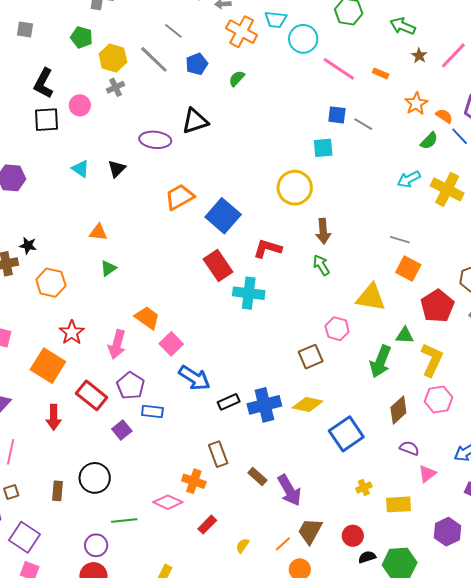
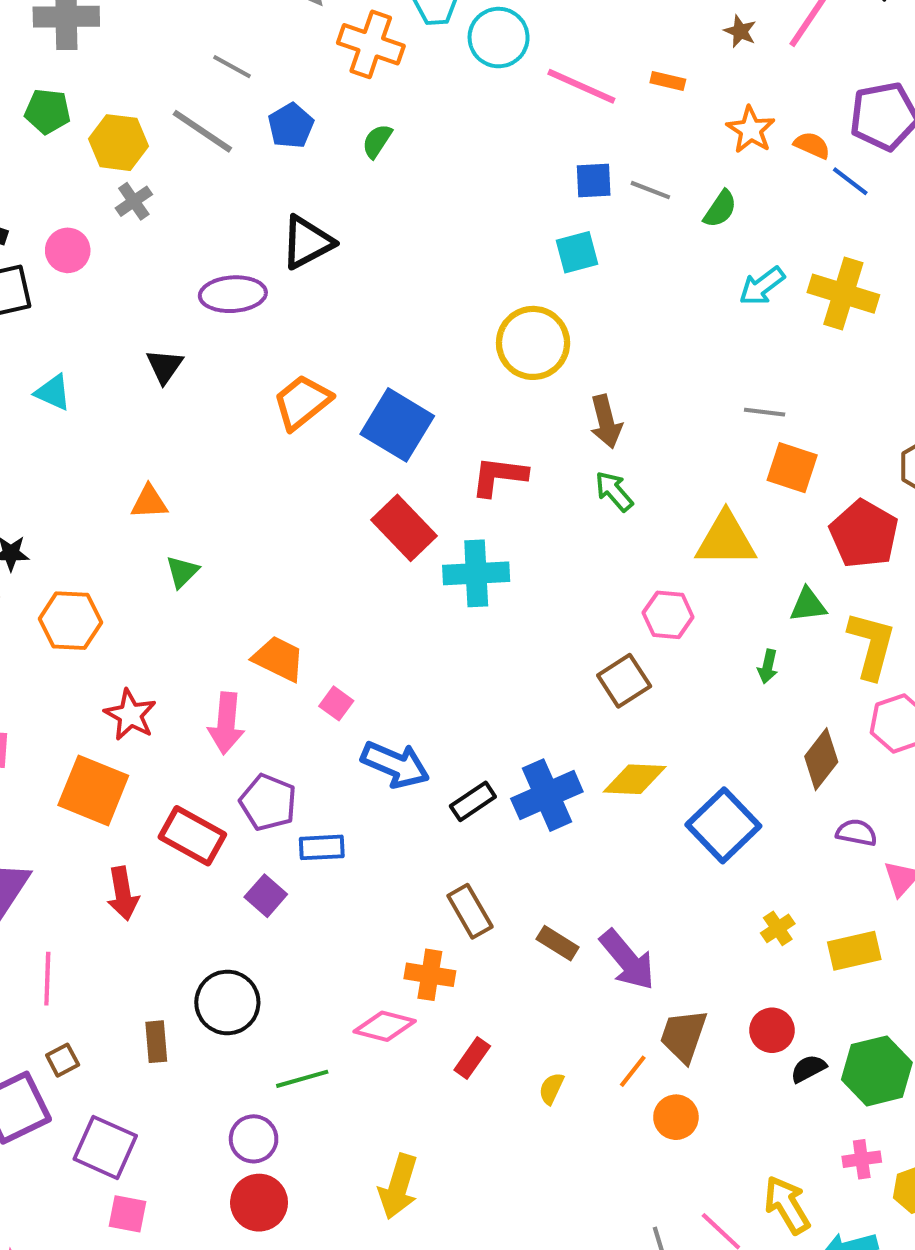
green semicircle: (429, 141) -> (720, 209), moved
cyan triangle: (81, 169) -> (53, 392), moved
pink square: (171, 344) -> (336, 703), size x0.7
green arrow: (380, 361) -> (768, 666), size x0.5

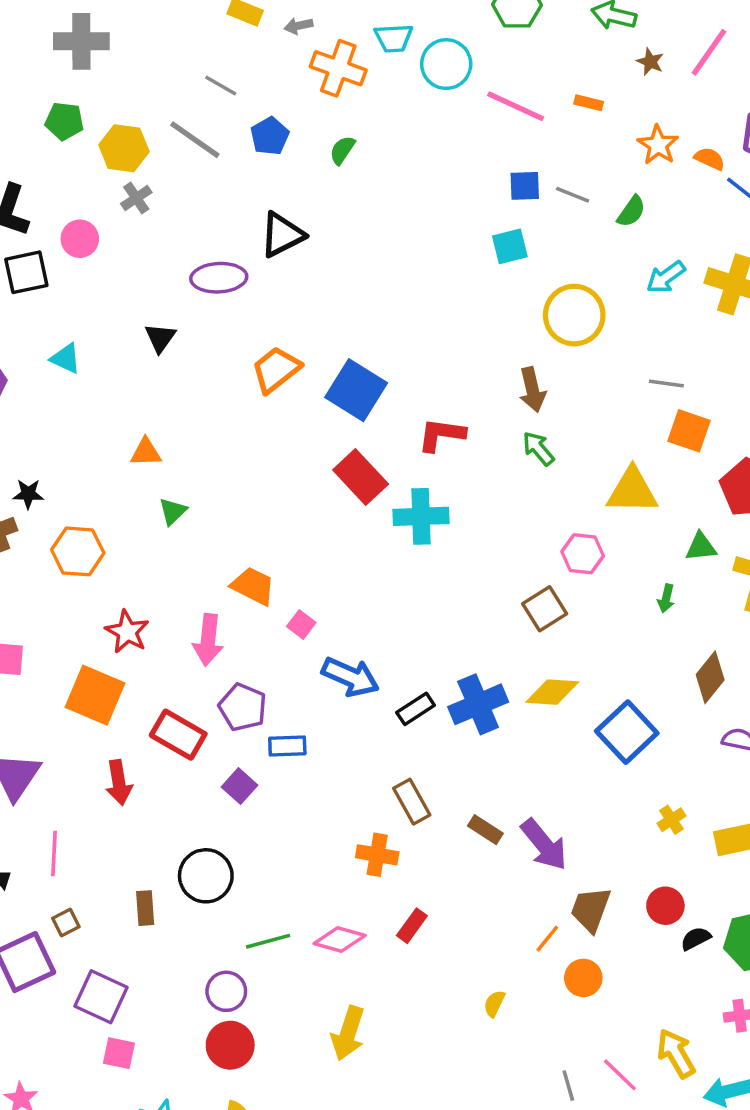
yellow circle: (533, 343) -> (574, 315), moved
pink diamond: (385, 1026) -> (340, 940), moved
yellow semicircle: (551, 1089) -> (494, 1004), moved

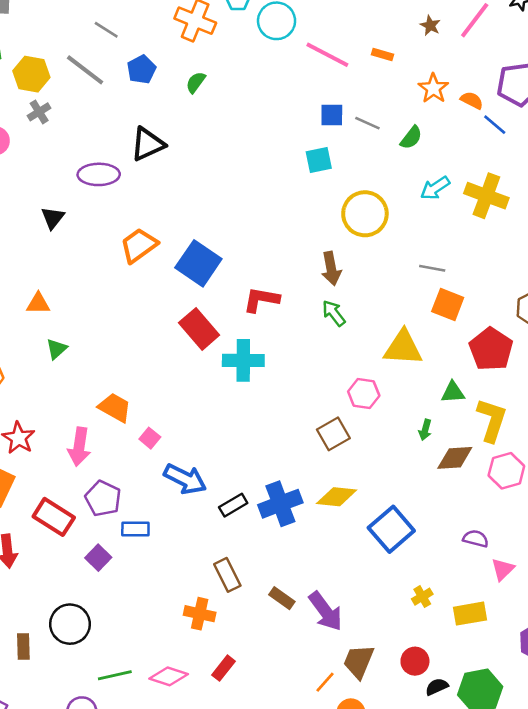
brown diamond: (710, 677) -> (455, 458), moved, turned 45

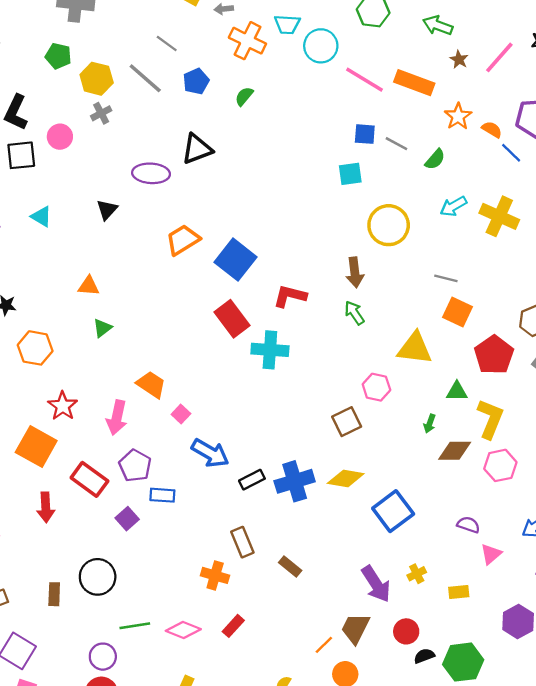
orange rectangle: (383, 54) -> (414, 83), size x2.0
purple arrow: (326, 611) -> (376, 584), moved
yellow rectangle: (470, 614) -> (459, 592), size x0.7

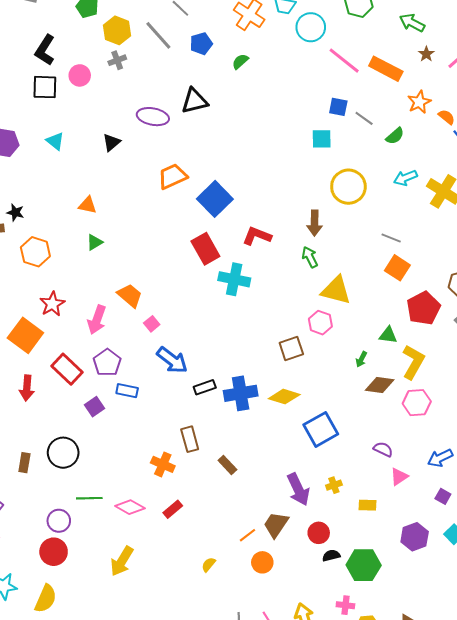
yellow triangle: (415, 348) -> (336, 290), moved

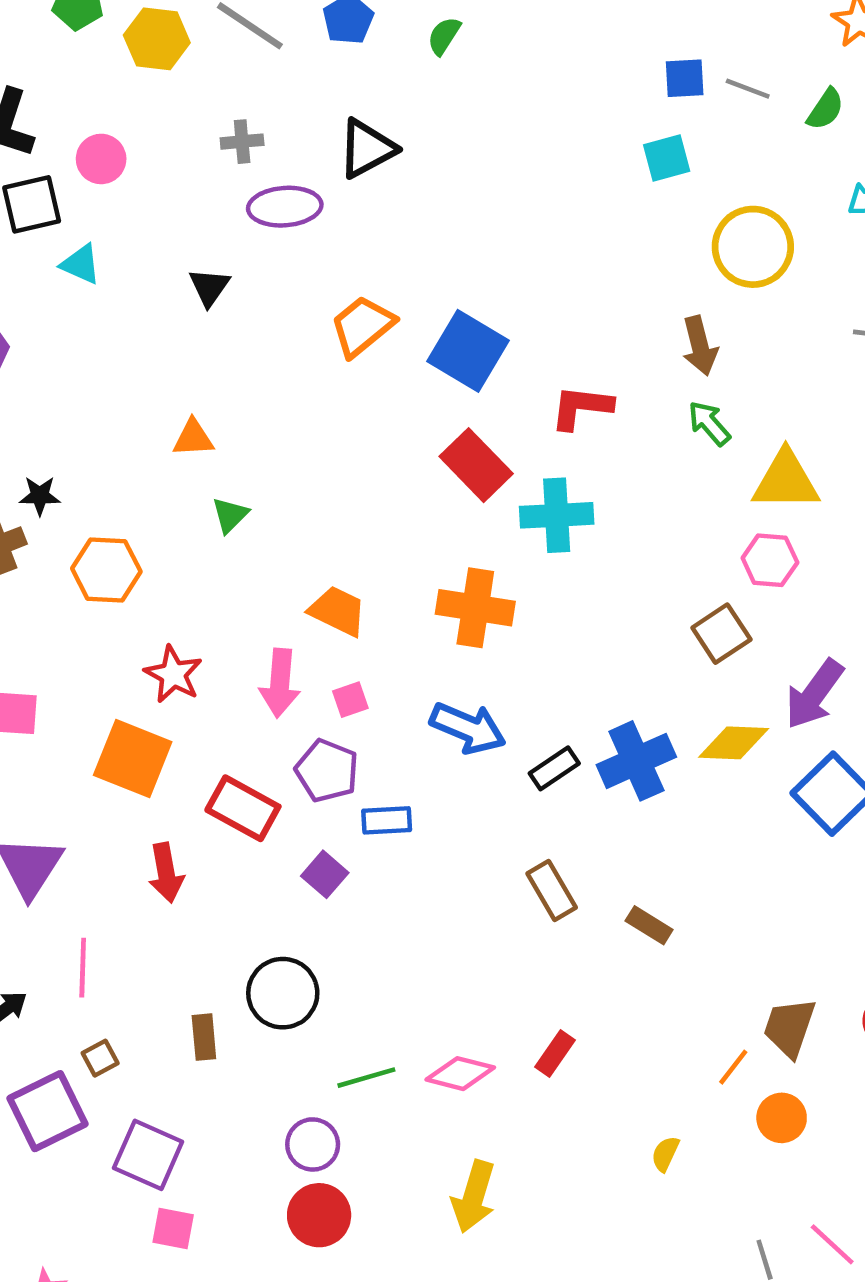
gray cross: (117, 60) -> (242, 142), moved, turned 30
cyan triangle: (55, 141) -> (81, 264), moved
pink square: (152, 324) -> (350, 700), moved, turned 35
orange cross: (163, 464) -> (475, 608), moved, size x1.4
purple arrow: (298, 489) -> (814, 694), moved, turned 76

